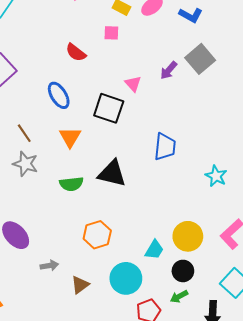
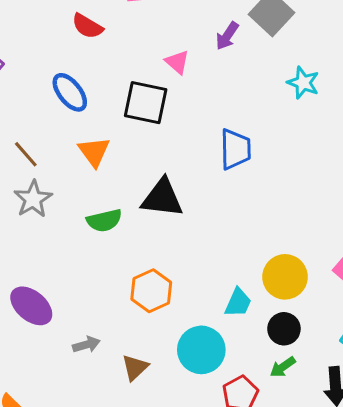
gray star: (25, 164) -> (33, 199), turned 30
cyan star: (216, 176) -> (303, 83), moved

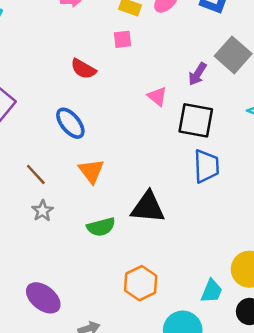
black square: (146, 103) -> (196, 120), moved
gray star: (33, 199) -> (43, 211), size x0.7

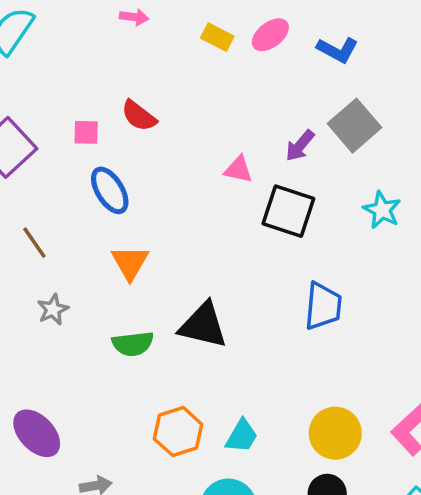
pink square: (122, 39) -> (86, 132), moved
pink triangle: (157, 96) -> (238, 169), turned -35
blue trapezoid: (206, 166) -> (323, 306), moved
brown line: (36, 174) -> (34, 243), moved
cyan trapezoid: (212, 291) -> (242, 436), moved

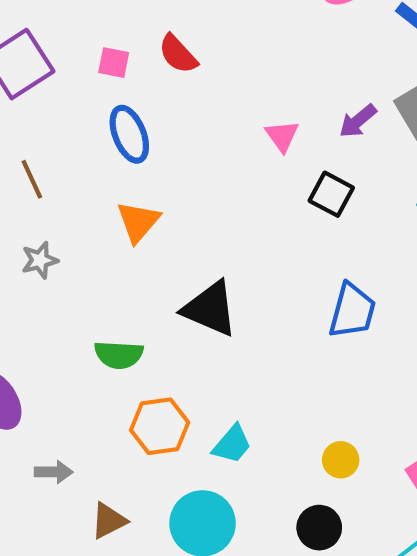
pink triangle: (238, 169) -> (282, 136), turned 32
black square: (288, 211) -> (331, 194), size x0.7
green semicircle: (133, 344) -> (119, 355), moved
yellow circle: (335, 433) -> (341, 460), size x0.6

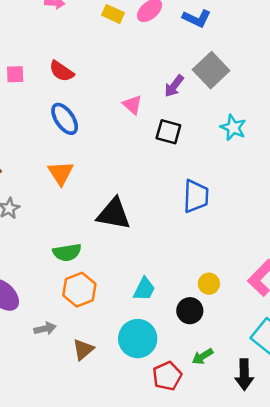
pink square: (114, 63) -> (15, 74), moved
blue ellipse: (129, 134) -> (65, 119), moved
orange hexagon: (160, 426) -> (79, 290), moved
black circle: (319, 528) -> (190, 311), moved

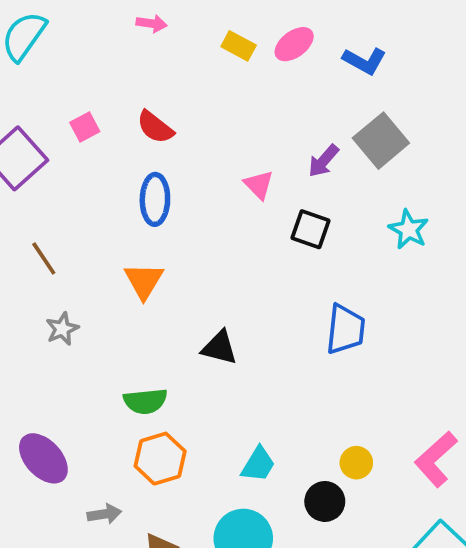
pink square: (15, 74) -> (85, 127), turned -30
blue ellipse: (65, 119) -> (155, 199), turned 32
black triangle: (114, 214) -> (220, 348), size x0.7

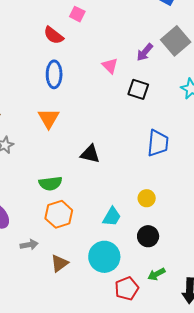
pink square: (85, 127) -> (77, 14), moved, turned -35
yellow circle: (356, 463) -> (147, 198), moved

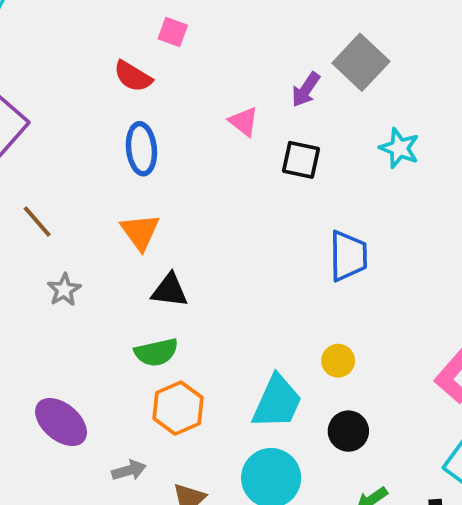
black triangle: (90, 154) -> (170, 290), moved
cyan trapezoid: (112, 217) -> (277, 402), size x1.5

